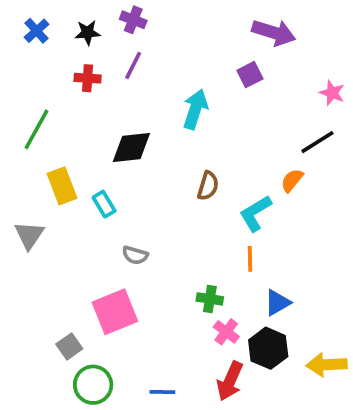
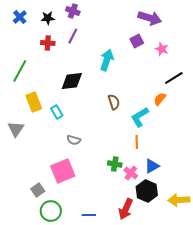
pink star: (332, 93) -> (162, 49), moved
brown semicircle: (208, 186) -> (114, 102), turned -35
pink cross: (226, 332) -> (131, 173), moved

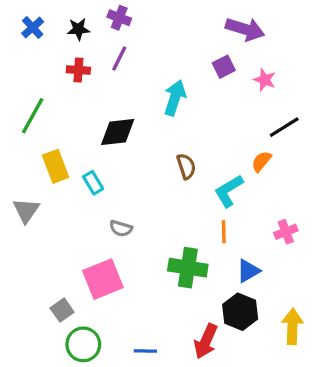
green cross: (115, 164) -> (188, 268), size x1.6
pink cross: (131, 173) -> (286, 232), moved, turned 32
yellow arrow: (179, 200) -> (292, 326), turned 95

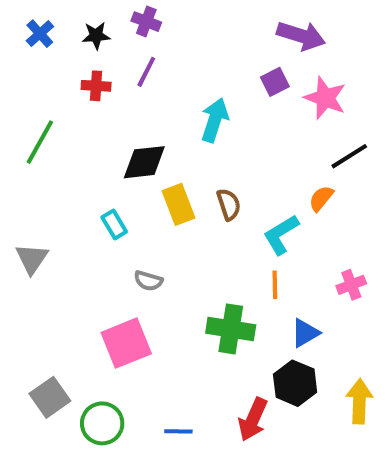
pink star: (265, 80) -> (325, 98), size x1.5
yellow rectangle: (56, 166) -> (178, 204), moved
gray square: (62, 310) -> (50, 397), moved, size x1.4

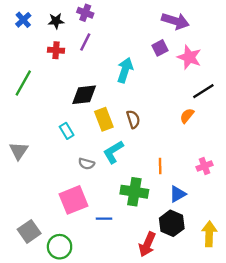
cyan L-shape: (281, 235) -> (113, 152), moved
blue line: (178, 431) -> (104, 219), moved

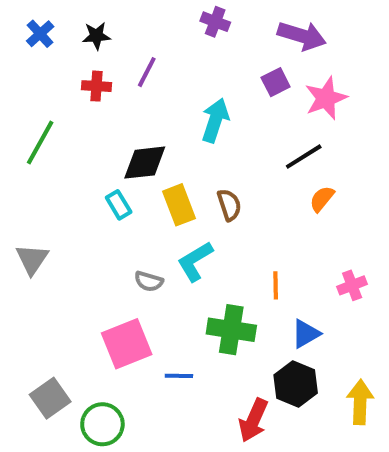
purple cross: (85, 13) -> (215, 22), moved
pink star: (189, 57) -> (326, 98), turned 30
black line: (203, 91) -> (304, 157), moved
cyan rectangle: (67, 131) -> (119, 205), moved

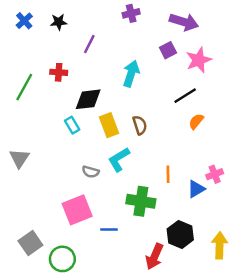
purple cross: (215, 22) -> (131, 13), turned -35
red cross: (96, 86) -> (59, 72), moved
blue triangle: (306, 334) -> (196, 189), moved

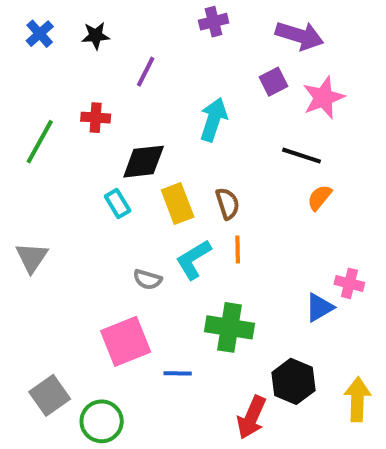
black line: (185, 96) -> (301, 156), turned 50
orange line: (168, 174) -> (238, 249), moved
pink cross: (215, 174) -> (349, 283), turned 35

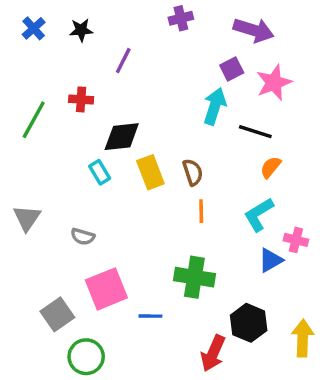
cyan arrow: (214, 120) -> (215, 106), moved
cyan L-shape: (194, 259) -> (259, 215), moved
gray semicircle: (148, 279) -> (83, 237), moved
gray square: (50, 395) -> (57, 314), moved

